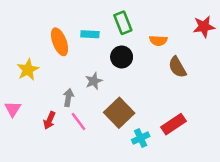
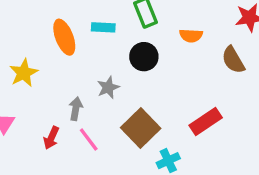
brown semicircle: (177, 67) -> (233, 60), moved
red rectangle: (174, 124) -> (206, 122), moved

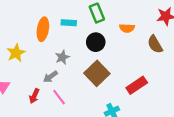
orange ellipse: (64, 37) -> (43, 29), turned 30
gray star: (108, 88) -> (62, 57), moved
gray arrow: (76, 109) -> (50, 77), turned -136
brown square: (141, 128) -> (97, 73), moved

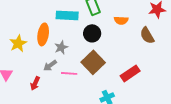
cyan rectangle: (69, 23) -> (67, 15), size x1.5
orange ellipse: (43, 29) -> (43, 34), moved
pink line: (59, 97) -> (69, 73), moved, turned -49

